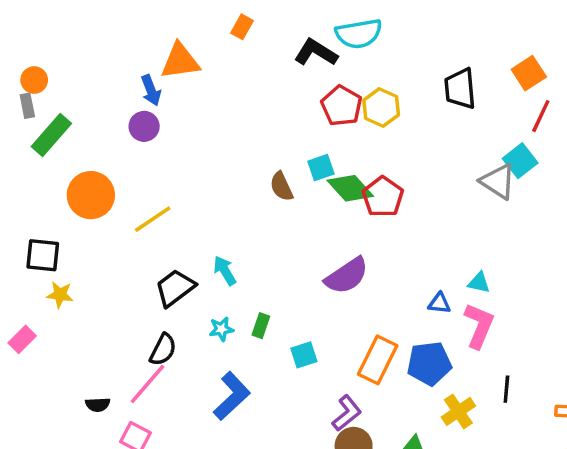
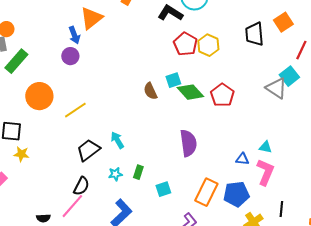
orange triangle: (180, 61) -> (91, 18), turned -30
orange square: (529, 73) -> (283, 22), moved
red pentagon: (383, 197) -> (222, 95), moved
purple semicircle: (347, 276) -> (188, 143), turned -64

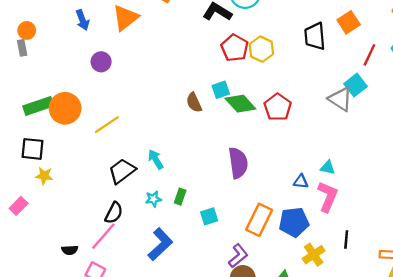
blue arrow: (74, 35) -> (82, 20), moved
green rectangle: (16, 61) -> (38, 106), moved, turned 30

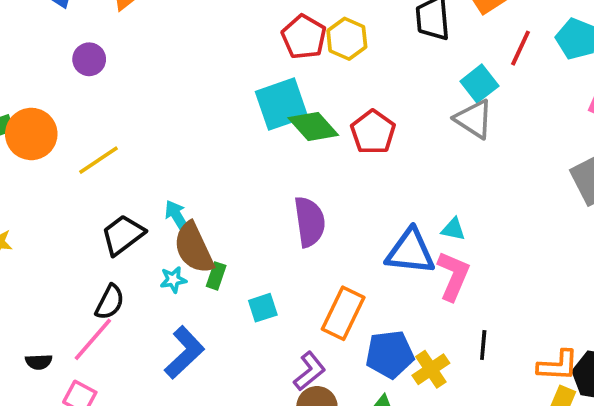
cyan square: (355, 85) -> (479, 84), moved
cyan square: (221, 90) -> (282, 104), size x1.8
brown semicircle: (194, 102) -> (194, 248), moved, size x1.6
blue triangle: (301, 181) -> (410, 252), size x2.0
blue pentagon: (294, 222) -> (390, 354), moved

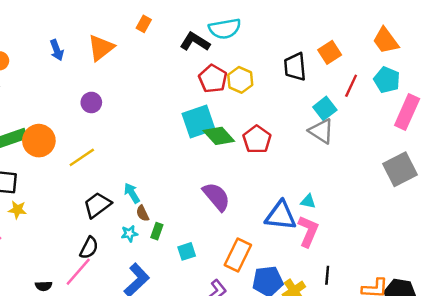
purple circle: (89, 59) -> (91, 102), moved
purple semicircle: (310, 222) -> (216, 197), turned -32
brown semicircle: (194, 248) -> (143, 213), size x0.5

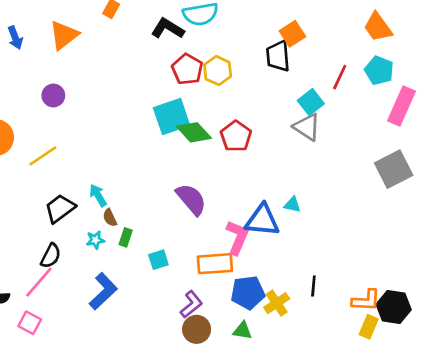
orange square: (330, 52) -> (292, 34), moved
pink L-shape: (308, 231) -> (237, 237), moved
orange rectangle: (238, 255) -> (215, 264), turned 60

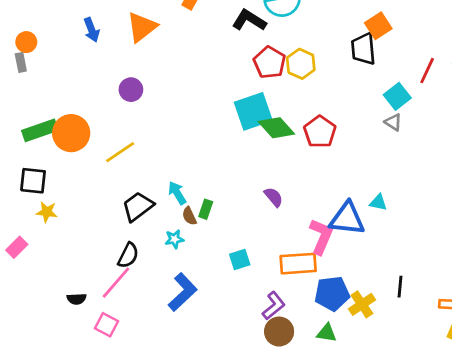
gray triangle: (307, 127) -> (393, 122), size x0.6
purple semicircle: (191, 199) -> (274, 197), size x0.6
green rectangle: (126, 237) -> (206, 209), moved

